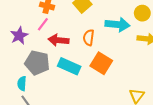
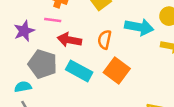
pink line: (43, 24) -> (53, 20), turned 56
cyan semicircle: (22, 84) -> (23, 87), turned 72

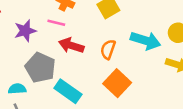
cyan rectangle: (79, 71) -> (68, 91), moved

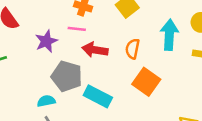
cyan arrow: (146, 41) -> (169, 35), turned -96

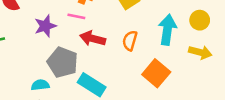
orange square: (146, 82) -> (156, 73), moved

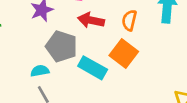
orange square: (156, 73) -> (124, 54), moved

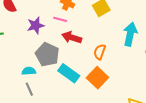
orange semicircle: (129, 20) -> (100, 52), moved
orange square: (124, 54) -> (97, 78), moved

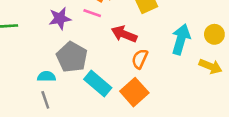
red arrow: (72, 37) -> (124, 34), moved

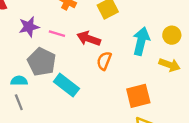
pink line: (92, 13) -> (57, 34), moved
orange square: (134, 92) -> (138, 96), moved, turned 30

